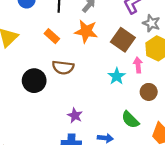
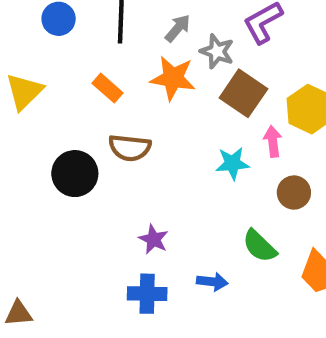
gray star: (151, 23) -> (217, 51), moved
cyan star: (117, 76) -> (232, 163), turned 30

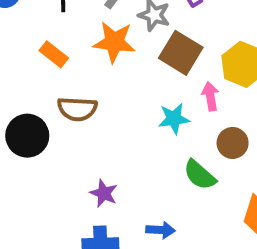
green semicircle: (260, 246) -> (200, 175), moved

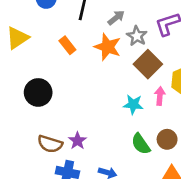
brown semicircle: (77, 109) -> (50, 144), moved
brown circle: (233, 143) -> (167, 139), moved

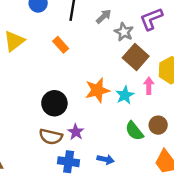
orange star: (108, 47) -> (97, 90), moved, turned -30
black circle: (38, 92) -> (54, 103), moved
cyan star: (133, 104) -> (125, 95), turned -30

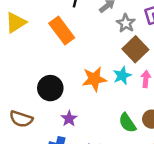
orange rectangle: (61, 45) -> (62, 30), size x1.6
cyan star: (125, 95) -> (122, 76), moved
brown semicircle: (51, 137) -> (21, 119), moved

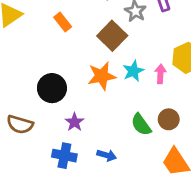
orange rectangle: (62, 30) -> (63, 22), size x0.6
brown square: (135, 49) -> (112, 36), moved

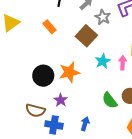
orange star: (102, 76) -> (69, 72), moved
brown semicircle: (20, 124) -> (35, 110), moved
blue arrow: (107, 155) -> (85, 124), turned -88

